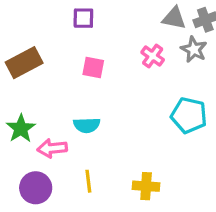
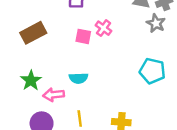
pink cross: (153, 56) -> (103, 28), moved

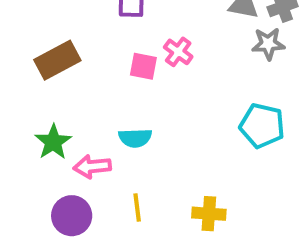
gray star: (156, 23) -> (268, 44), turned -30

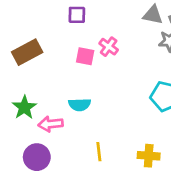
yellow line: (137, 208) -> (99, 152), moved
yellow cross: (209, 214) -> (149, 156), moved

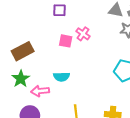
brown rectangle: (27, 52) -> (23, 51), moved

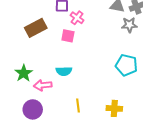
pink cross: (83, 34) -> (77, 18), moved
brown rectangle: (23, 51) -> (36, 28), moved

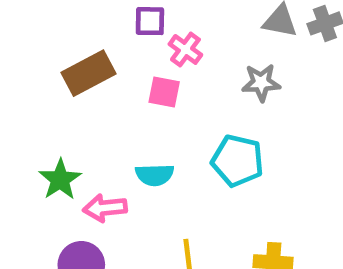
gray star: (129, 25) -> (261, 83), moved
cyan pentagon: (126, 65) -> (237, 161), moved

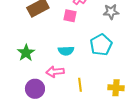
cyan pentagon: (237, 161) -> (101, 45), turned 30
pink arrow: (105, 208) -> (55, 72), moved

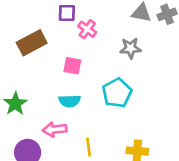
pink square: (70, 16) -> (72, 66), moved

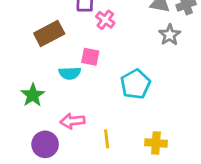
gray star: (131, 48) -> (170, 35), moved, turned -30
cyan semicircle: (70, 101) -> (70, 73), moved

